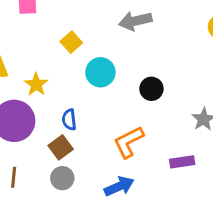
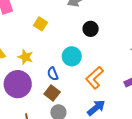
cyan circle: (100, 72) -> (72, 56), moved
black circle: (151, 89) -> (91, 29), moved

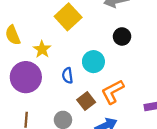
yellow square: (41, 24) -> (68, 17), size x1.6
brown square: (52, 93) -> (86, 101), moved

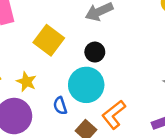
black circle: (122, 36) -> (95, 52), moved
cyan circle: (93, 62) -> (86, 85), size x1.4

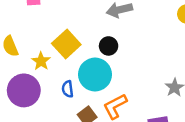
yellow square: (49, 40) -> (66, 44), moved

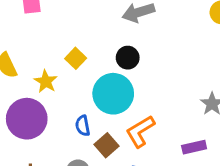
yellow square: (66, 44) -> (76, 58), size x0.6
blue semicircle: (68, 89) -> (83, 126), moved

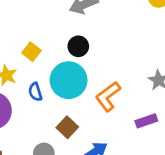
blue semicircle: (83, 126) -> (35, 92), moved
orange L-shape: (140, 131) -> (108, 96), moved

